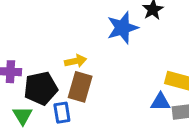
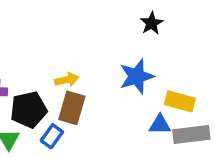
blue star: (123, 28) -> (137, 76), moved
blue rectangle: (62, 113) -> (52, 136), turned 45

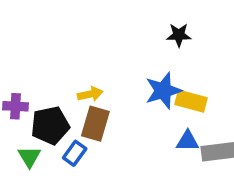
black star: (152, 23) -> (179, 35), turned 30
yellow rectangle: (180, 101) -> (191, 101), moved

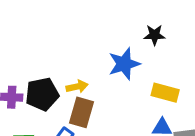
blue star: (163, 91) -> (124, 64), moved
black pentagon: (50, 125) -> (42, 94), moved

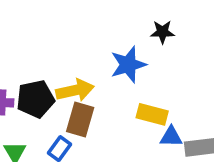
yellow arrow: (77, 87) -> (75, 90), size x1.5
yellow rectangle: (165, 93) -> (152, 114), moved

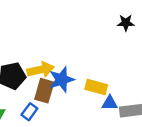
black star: (162, 32) -> (126, 23), moved
blue star: (128, 65) -> (62, 80), moved

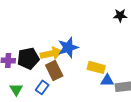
blue star: (62, 80) -> (68, 47), moved
brown rectangle: (44, 91) -> (54, 70), turned -42

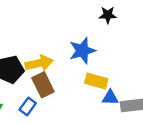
black star: (120, 15) -> (108, 15), moved
blue star: (68, 47) -> (82, 51), moved

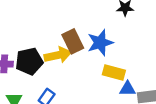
brown rectangle: (43, 85) -> (73, 41), moved

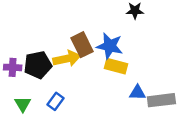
blue star: (100, 43) -> (110, 46), turned 30
yellow rectangle: (114, 73) -> (116, 66), moved

